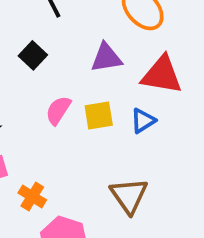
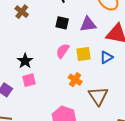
black square: (33, 55) -> (62, 23), moved, turned -32
orange cross: (32, 196) -> (75, 80), moved

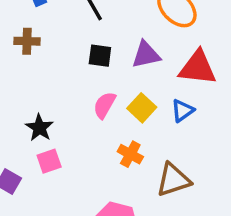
brown cross: (22, 12) -> (27, 41), turned -32
yellow square: (83, 54) -> (142, 108), turned -35
brown triangle: (98, 96) -> (173, 180), turned 50

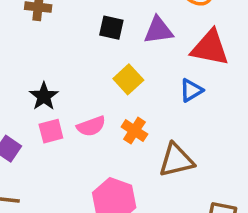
pink semicircle: (105, 105) -> (91, 126), moved, turned -144
yellow square: (142, 108) -> (128, 79), moved

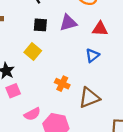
red triangle: (210, 48) -> (100, 29), size x0.7
yellow square: (128, 79) -> (33, 51), moved
pink semicircle: (91, 126) -> (32, 114), moved

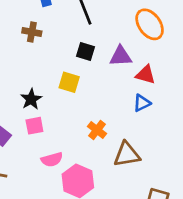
red triangle: (100, 29) -> (146, 75), moved
yellow square: (33, 51) -> (69, 82), turned -35

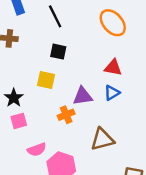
purple triangle: (121, 56) -> (83, 96), moved
orange cross: (97, 130) -> (66, 115), moved, turned 35

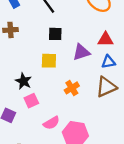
blue triangle: (112, 93) -> (108, 62), turned 32
purple triangle: (83, 96) -> (81, 52), moved
brown triangle: (102, 139) -> (106, 87), moved

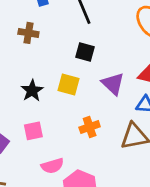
purple triangle: (81, 52) -> (113, 84), turned 48
black star: (23, 81) -> (32, 91), moved

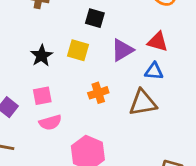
purple triangle: (113, 84) -> (122, 50), turned 45
pink semicircle: (52, 166) -> (50, 122), moved

